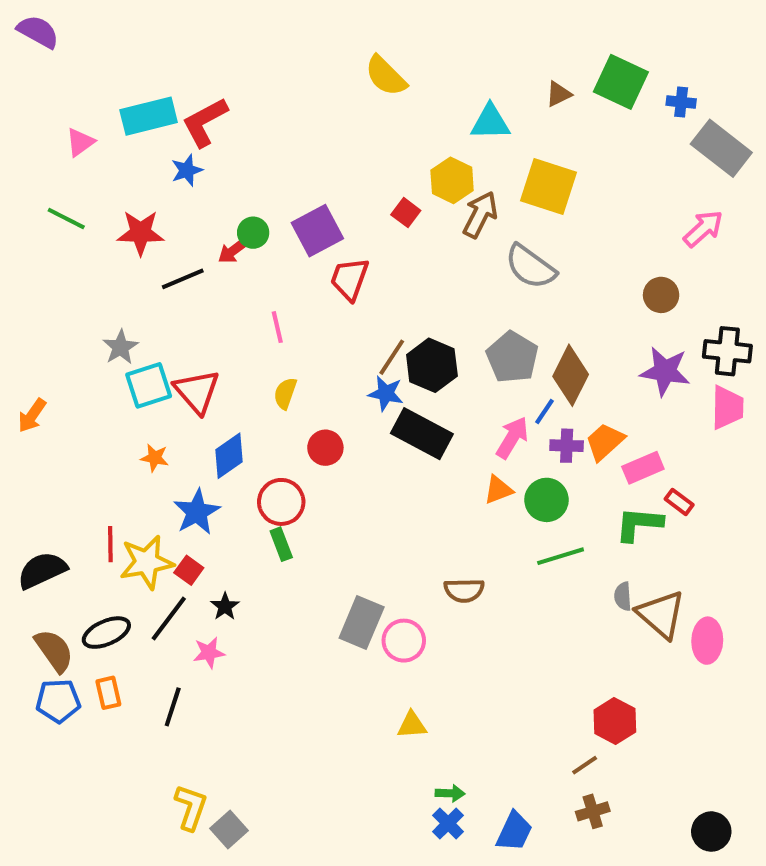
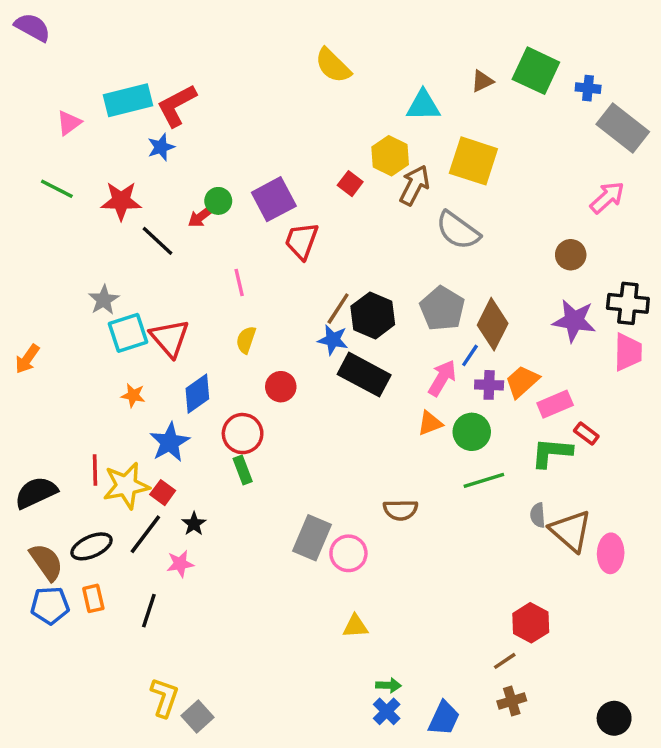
black line: (183, 279) -> (157, 241), turned 66

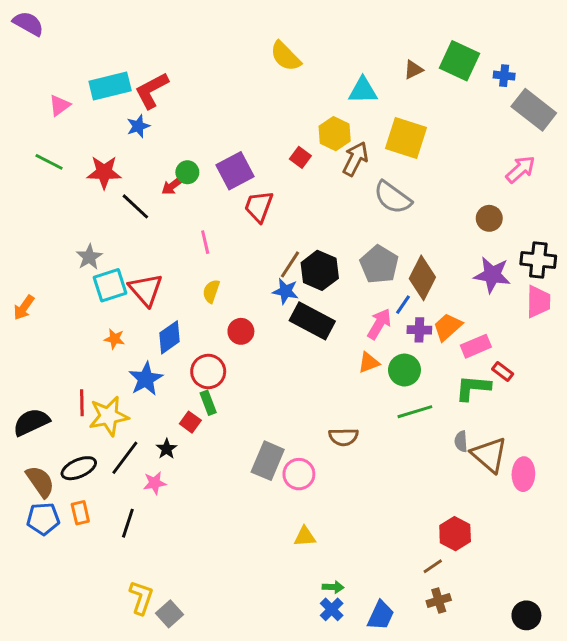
red square: (163, 493) -> (190, 422), moved

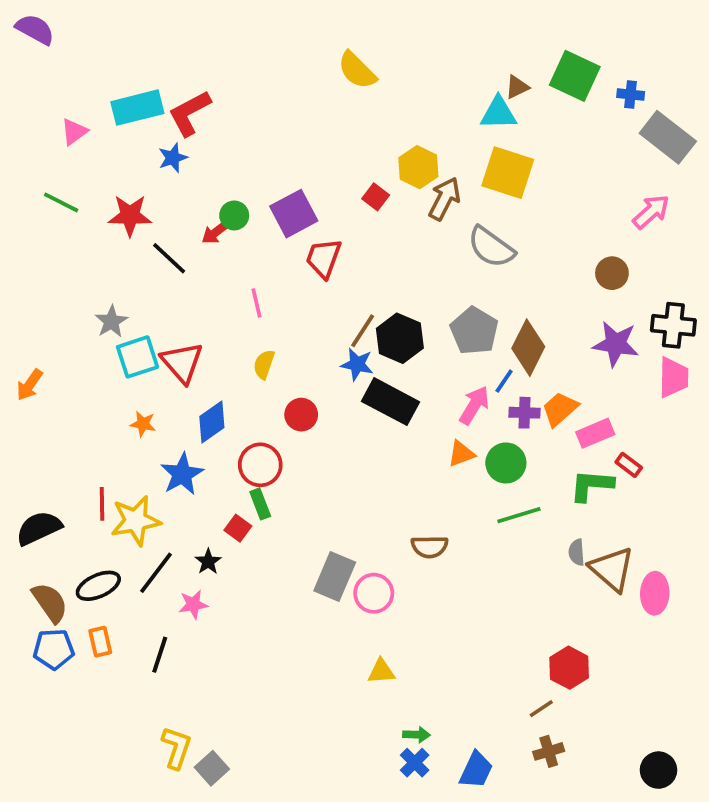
cyan triangle: (363, 90) -> (498, 113), moved

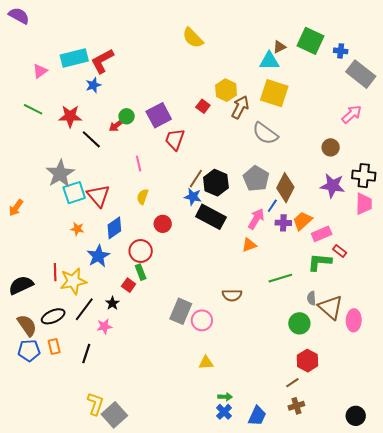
gray star: (111, 322) -> (60, 174), size x1.6
green circle: (506, 463) -> (299, 323), moved
gray square: (212, 768) -> (114, 415), size x1.4

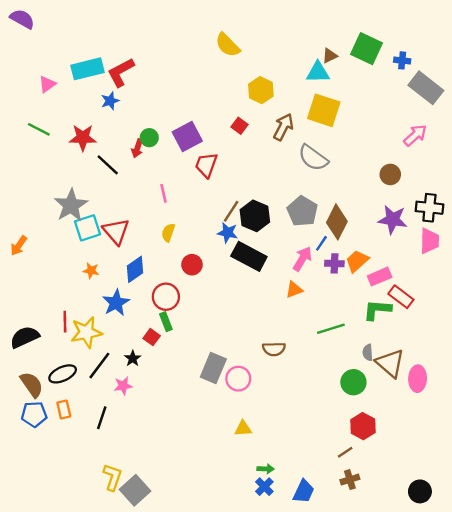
yellow hexagon: (226, 90) -> (261, 90), moved
red arrow: (116, 125) -> (137, 148), turned -35
red rectangle: (340, 251) -> (401, 297), size x1.5

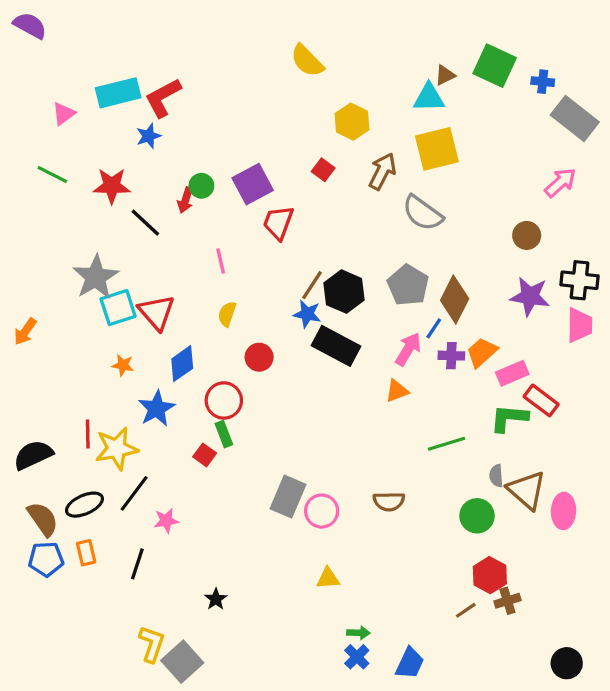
yellow square: (324, 110) -> (437, 149), turned -32
brown semicircle: (274, 349) -> (389, 501), moved
black star: (133, 358) -> (216, 599), moved
brown cross: (350, 480) -> (507, 601), moved

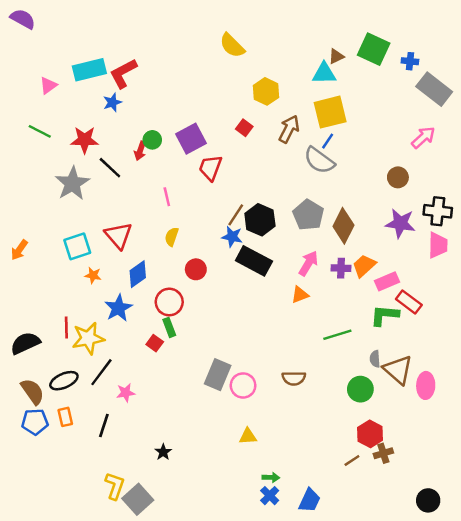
gray star: (96, 277) -> (72, 183), moved
cyan square: (118, 308) -> (77, 246), moved
blue line: (434, 328) -> (328, 141), moved

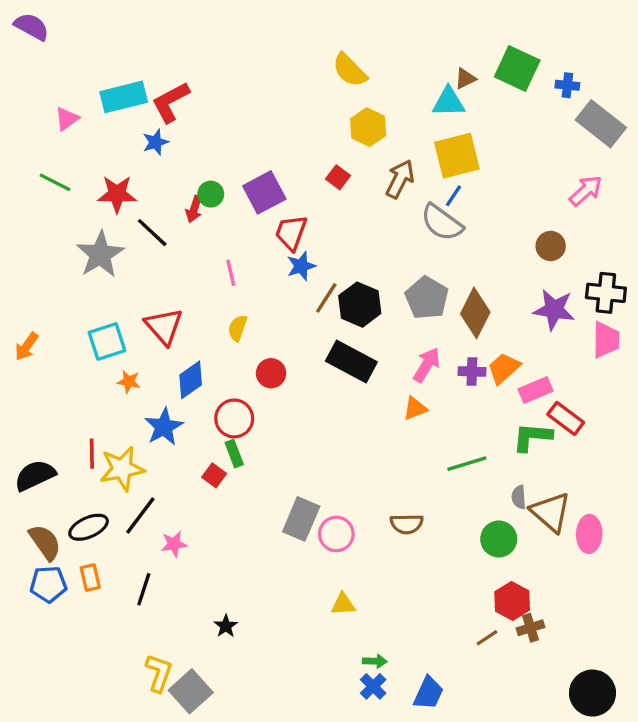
yellow semicircle: (232, 46) -> (350, 70), moved
blue star: (232, 237) -> (301, 266), moved, turned -30
black circle: (428, 500) -> (592, 693), size x1.4

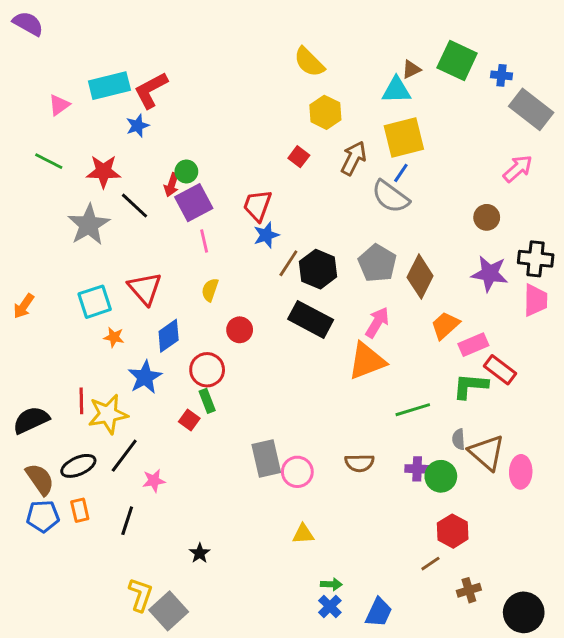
purple square: (264, 192) -> (194, 203), moved
purple cross: (472, 372) -> (417, 469), moved
orange triangle: (415, 408) -> (367, 361), size x1.8
gray rectangle: (301, 519) -> (266, 459), turned -36
brown cross: (531, 628) -> (469, 590), moved

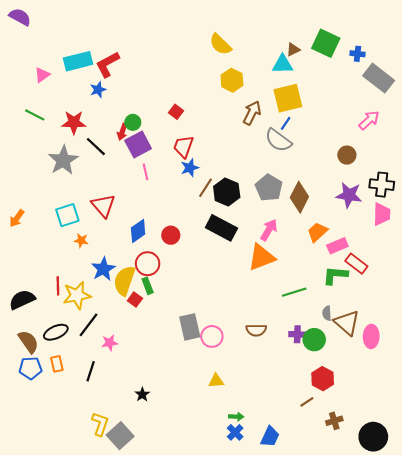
red square: (299, 157) -> (176, 112), moved
yellow semicircle: (210, 290) -> (124, 281), moved, size x1.8
blue diamond: (169, 336) -> (138, 231), moved

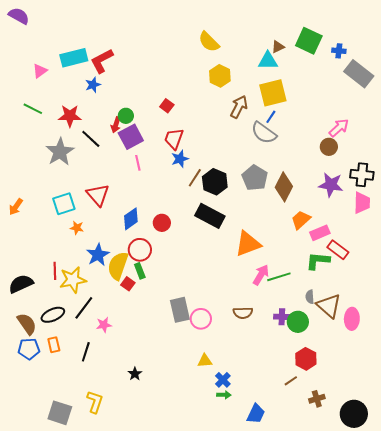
pink arrow: (369, 120) -> (339, 128), moved
pink arrow: (269, 230) -> (261, 275), moved
blue cross: (235, 432) -> (223, 380), moved
gray square: (120, 436) -> (60, 413), moved, turned -30

